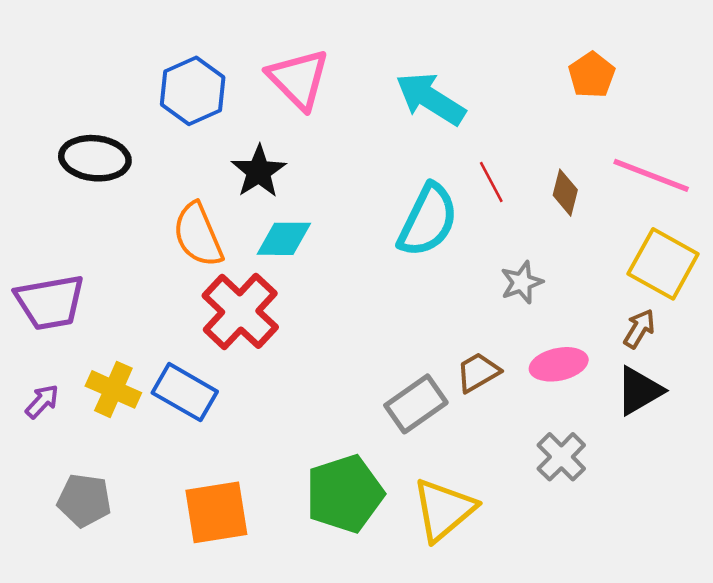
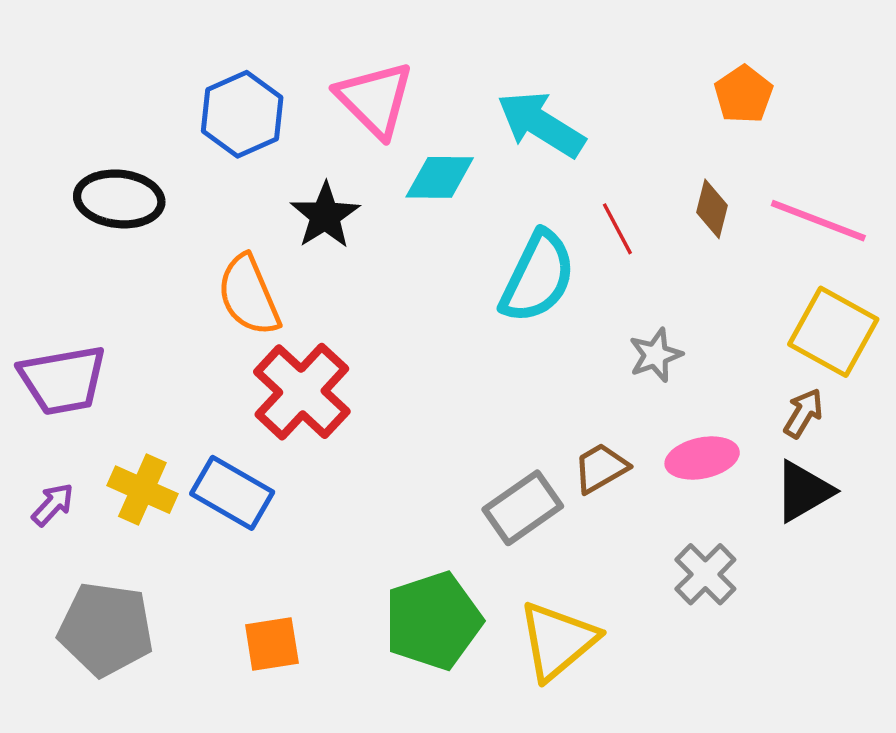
brown diamond: (565, 193) -> (712, 209), moved
cyan diamond: (284, 239) -> (440, 177), moved
gray pentagon: (84, 500) -> (106, 629), size x1.4
orange square: (216, 512) -> (272, 644), size x0.7

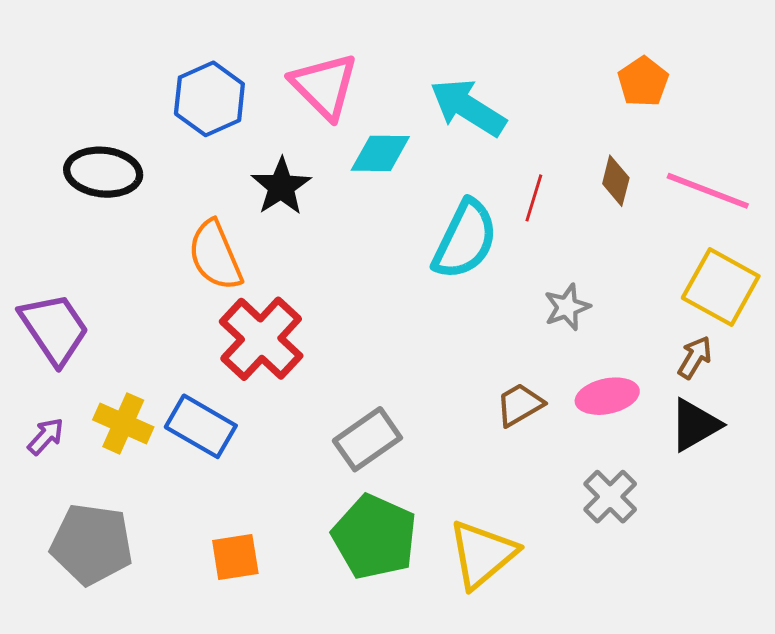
red line: (617, 229) -> (534, 198), turned 45
purple trapezoid: (63, 380) -> (54, 329), turned -114
gray rectangle: (523, 508) -> (367, 439), moved
green pentagon: (433, 621) -> (375, 537), turned -30

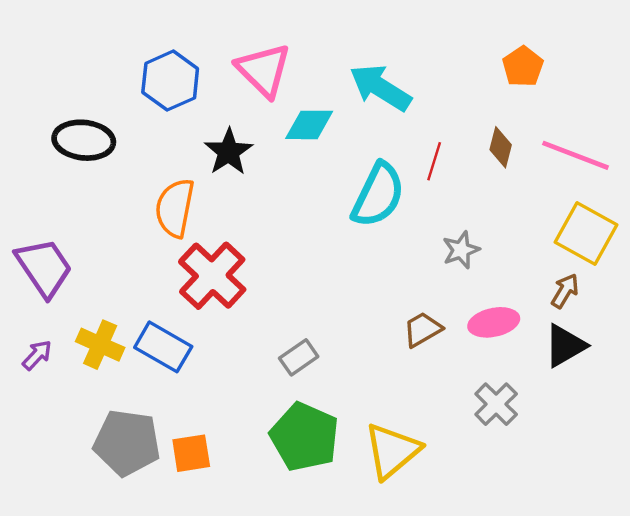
orange semicircle: (215, 255) -> (175, 208), turned 34
gray rectangle: (367, 439) -> (299, 357), size x0.7
gray pentagon: (92, 544) -> (127, 443), moved

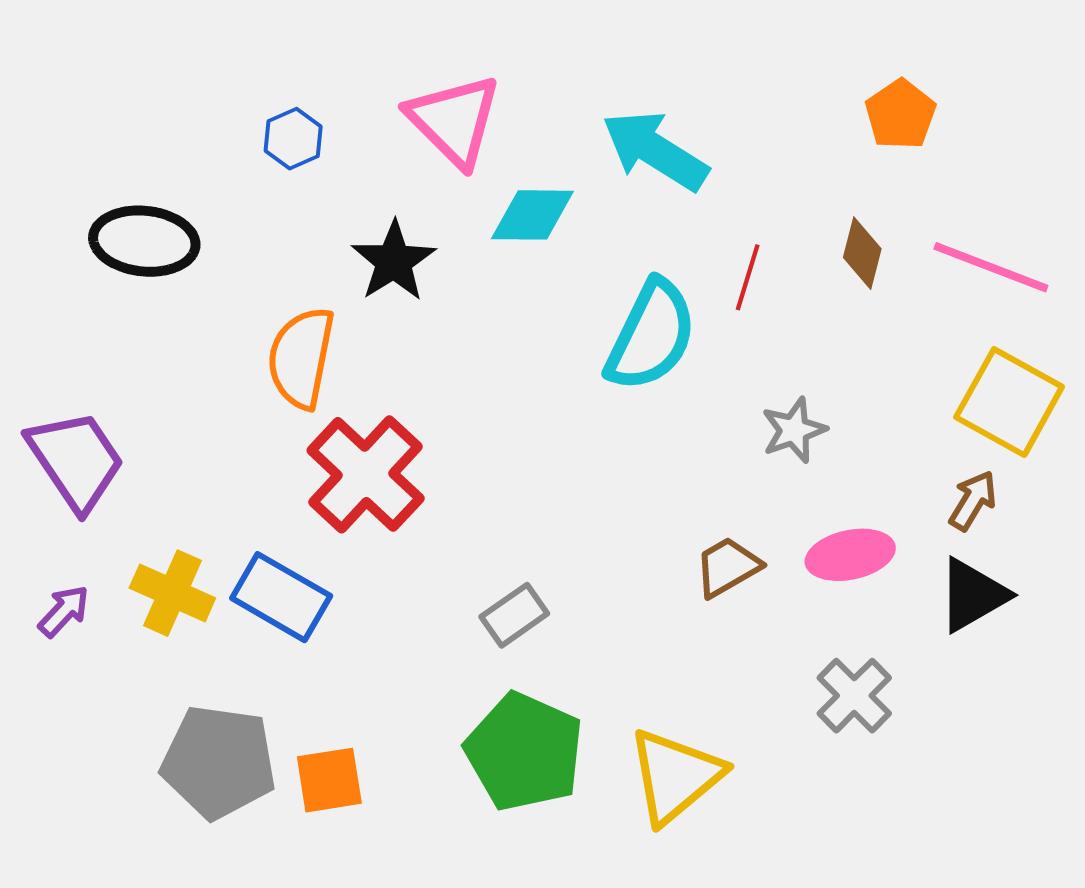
blue hexagon: (170, 81) -> (293, 139), size x0.6

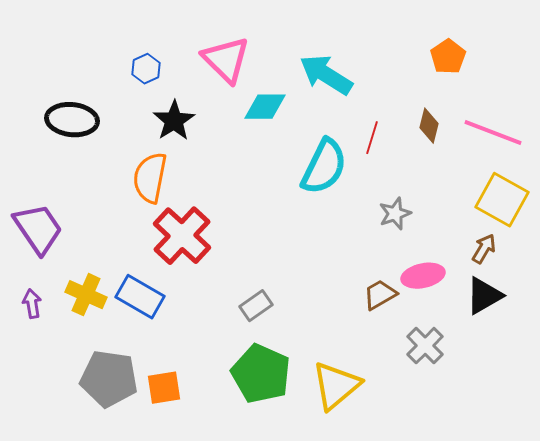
black star: (394, 261) -> (174, 121), moved
brown trapezoid: (728, 567) -> (380, 295), moved
purple arrow: (64, 611) -> (32, 304), turned -52

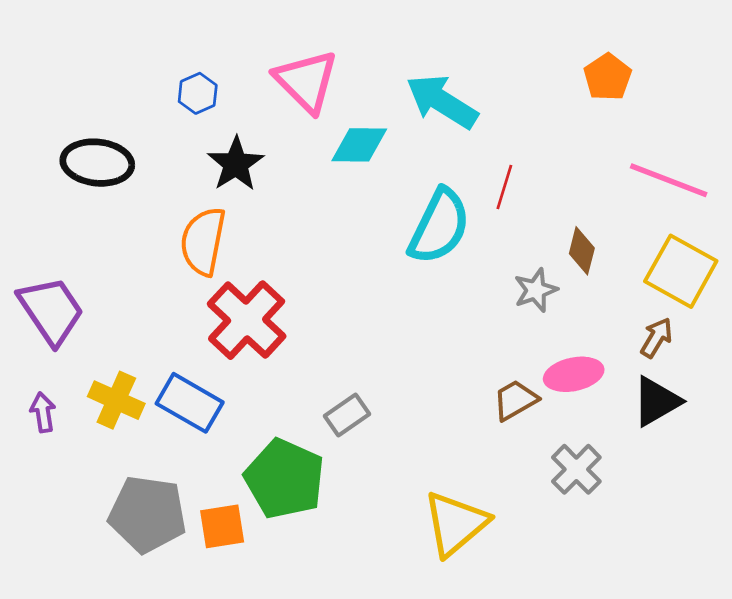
brown diamond: (429, 126) -> (582, 251), moved
green pentagon: (261, 374) -> (285, 479), moved

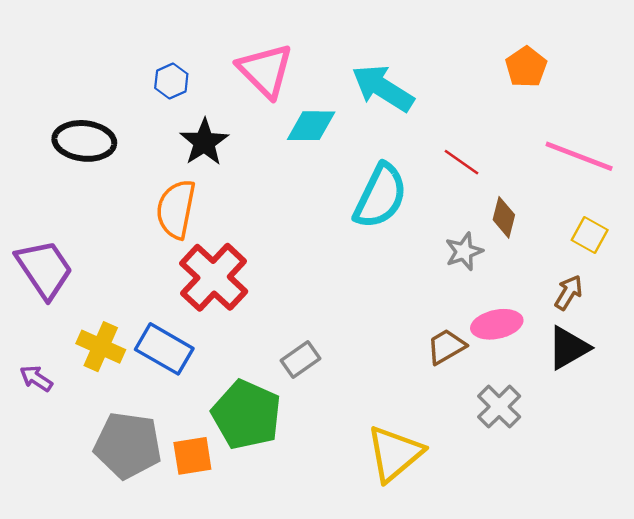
red line: (504, 187) -> (462, 162), moved, turned -72
yellow square: (681, 271) -> (590, 235), size x0.6
purple arrow: (43, 412) -> (36, 378), moved, turned -48

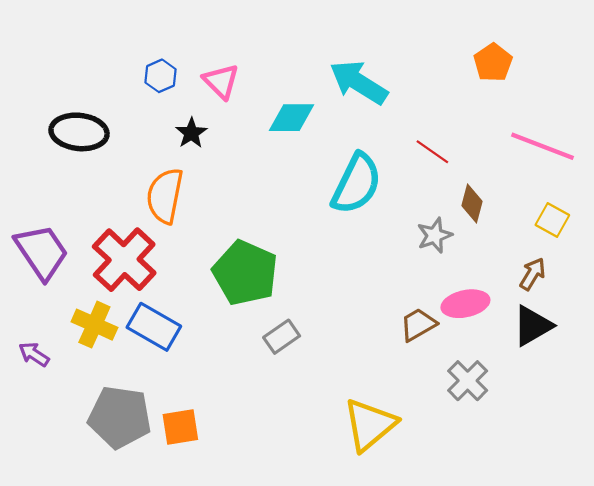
pink triangle: (265, 70) -> (221, 81), moved, size x0.7
black star: (204, 142) -> (191, 133), size x0.7
red cross: (214, 277) -> (124, 260), moved
green pentagon: (246, 415) -> (245, 273), moved

